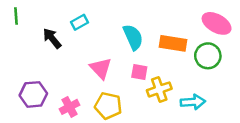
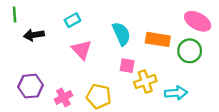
black arrow: (52, 38) -> (34, 35), moved, turned -60
pink triangle: (101, 68) -> (82, 50), moved

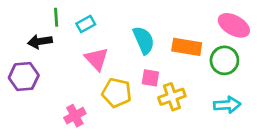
green line: (15, 14) -> (56, 17), moved
purple hexagon: (30, 86) -> (24, 77), moved
cyan arrow: (176, 93) -> (227, 105), moved
yellow pentagon: (99, 96) -> (117, 93), moved

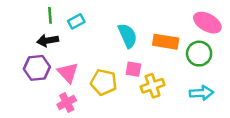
black arrow: (40, 42) -> (48, 40), moved
pink triangle: (96, 59) -> (68, 73), moved
purple hexagon: (24, 77) -> (37, 68), moved

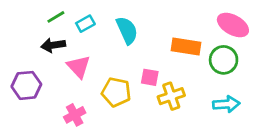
green line: (50, 15) -> (56, 17), turned 63
cyan semicircle: (128, 36) -> (127, 30), moved
purple hexagon: (37, 68) -> (26, 85), moved
pink triangle: (68, 73) -> (79, 67), moved

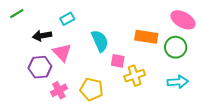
green line: (56, 17) -> (17, 14), moved
cyan semicircle: (127, 30) -> (100, 41), moved
purple hexagon: (26, 85) -> (40, 67), moved
yellow pentagon: (116, 92) -> (91, 89), moved

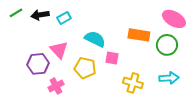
black arrow: (42, 36) -> (40, 15), moved
cyan semicircle: (100, 41) -> (95, 39), turned -40
yellow cross: (135, 76) -> (133, 83), moved, turned 36
yellow pentagon: (91, 89) -> (85, 68), moved

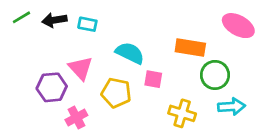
cyan rectangle: (64, 18) -> (87, 24), turned 40
green circle: (167, 45) -> (215, 75), moved

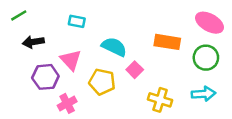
black arrow: (54, 20) -> (33, 42), moved
green circle: (215, 75) -> (206, 58), moved
pink square: (153, 79) -> (135, 70), turned 35

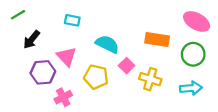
black arrow: (33, 42) -> (32, 40), turned -42
yellow cross: (160, 100) -> (150, 79), moved

